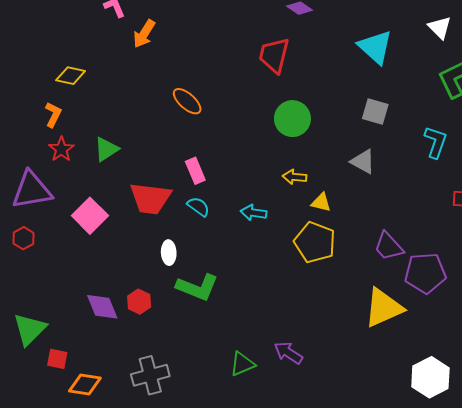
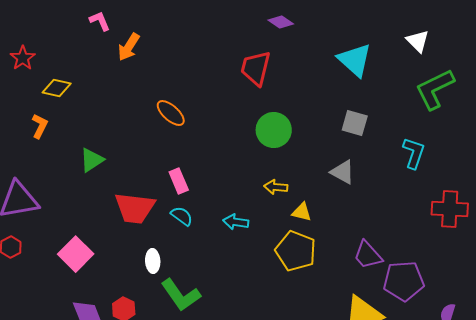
red star: (61, 149) -> (23, 58), moved
pink square: (90, 216) -> (76, 254), moved
green L-shape: (197, 287) -> (181, 295), turned 33

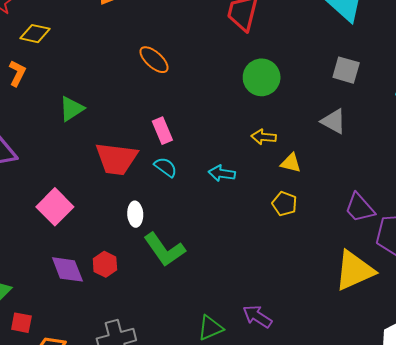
yellow pentagon: (296, 251) -> (284, 204), size x0.6

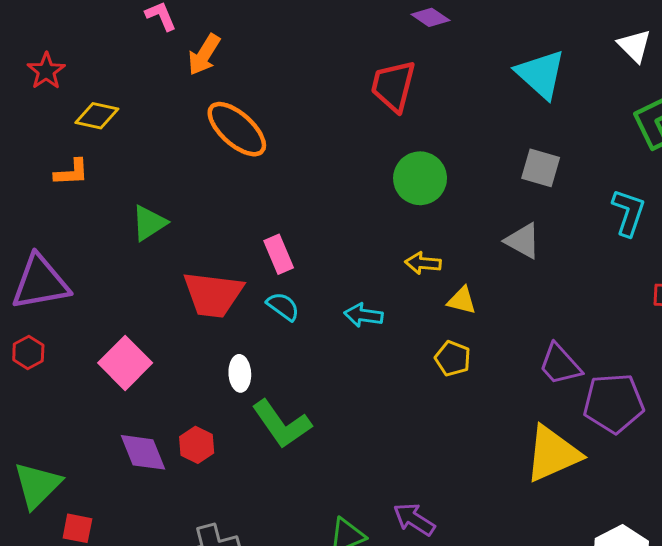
orange ellipse: (154, 60) -> (237, 129), moved, size x1.4
orange L-shape: (17, 73) -> (72, 172), turned 60

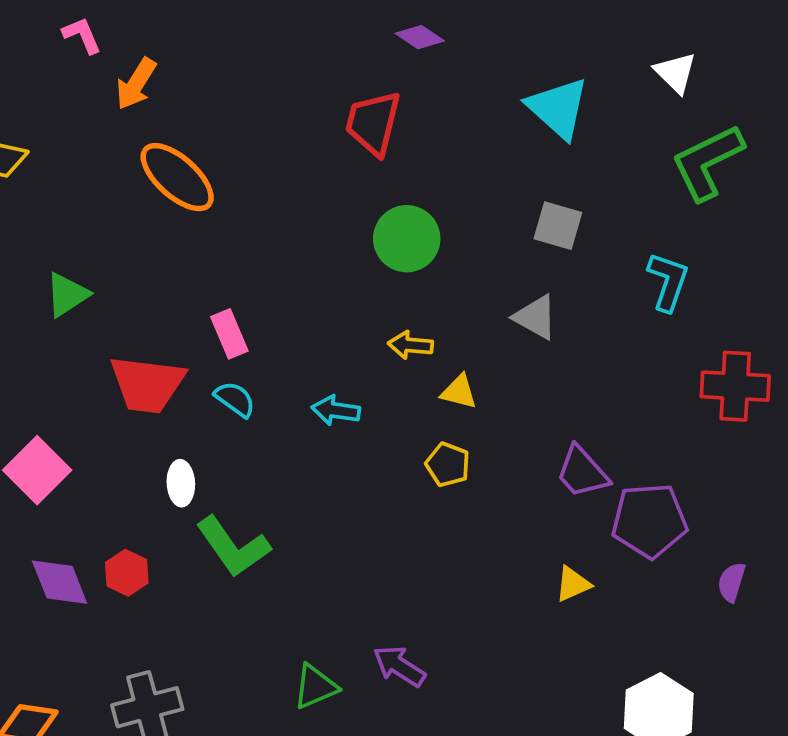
yellow triangle: (553, 454) -> (573, 584), size x0.5

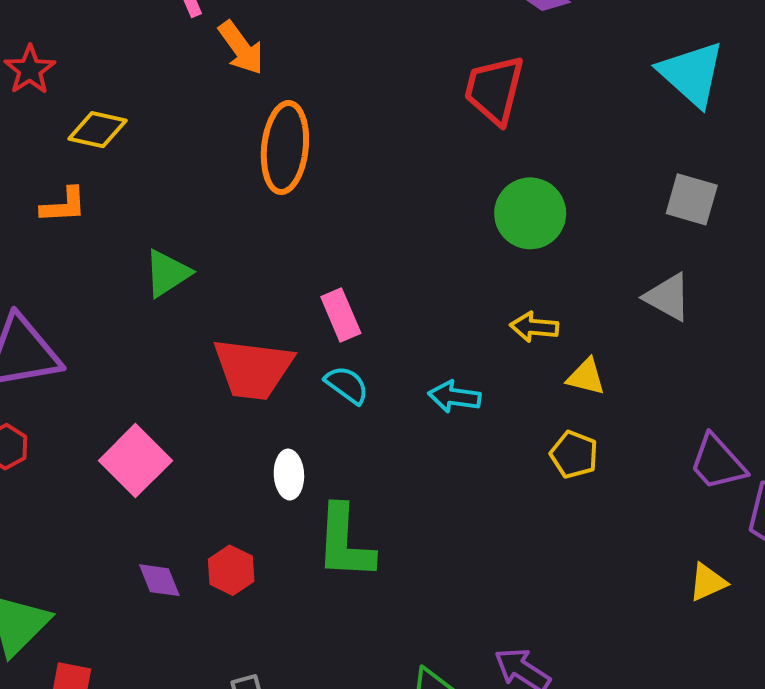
orange arrow: (136, 84) -> (241, 48), turned -68
orange ellipse: (177, 177) -> (285, 148), turned 54
green L-shape: (233, 547) -> (345, 542), turned 38
purple diamond: (60, 582) -> (159, 580), size x0.7

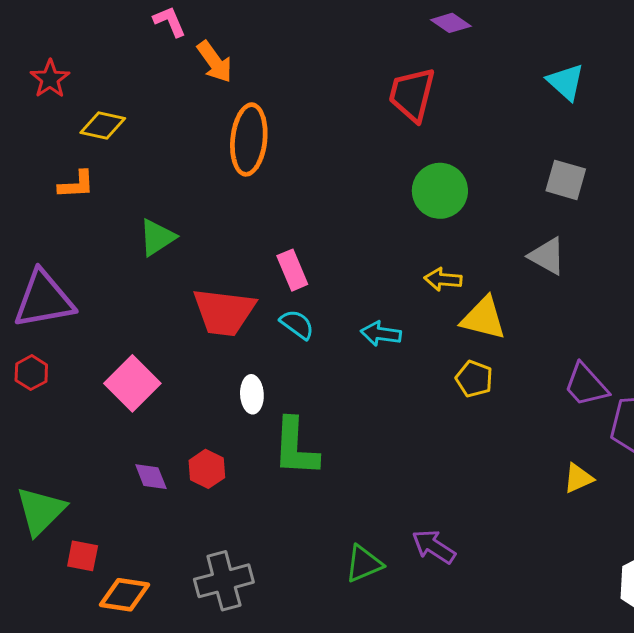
cyan triangle: (692, 74) -> (566, 82), size x0.7
yellow triangle: (586, 377) -> (483, 318), size x1.5

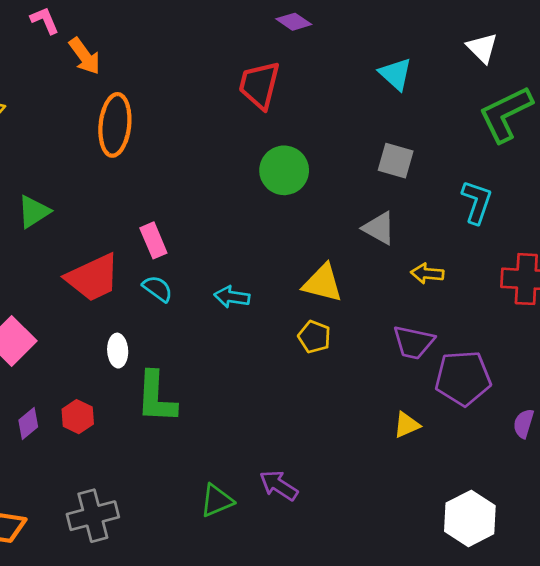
yellow arrow: (443, 279) -> (427, 274), moved
red trapezoid: (224, 312) -> (93, 278), turned -32
purple trapezoid: (586, 385) -> (413, 342), turned -36
purple diamond: (151, 477) -> (28, 423), turned 72

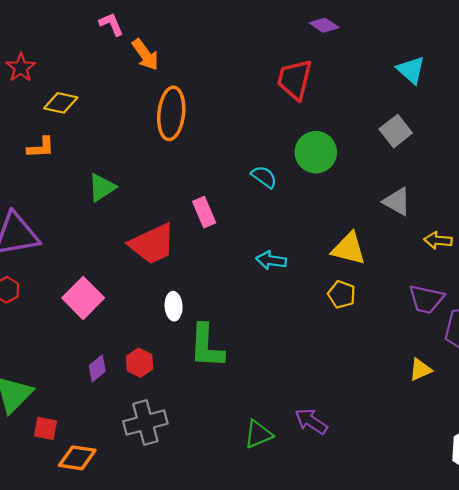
gray square: (396, 161) -> (396, 131), moved, turned 36
cyan semicircle: (158, 289) -> (264, 177), moved
gray cross: (93, 516) -> (145, 423), moved

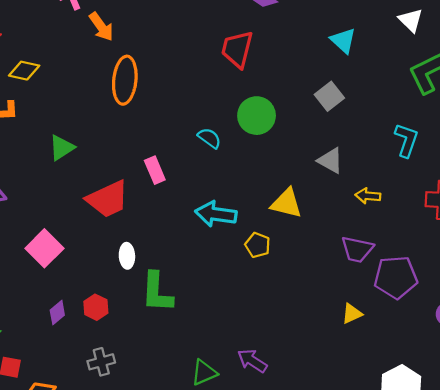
cyan arrow: (271, 260) -> (216, 214), size x1.5
yellow pentagon: (342, 294) -> (258, 245), moved
gray cross: (145, 423) -> (101, 362), size x0.7

